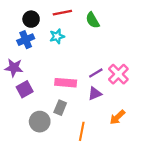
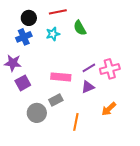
green semicircle: (93, 20) -> (80, 28), moved
pink cross: (118, 74) -> (110, 69), turned 30
gray rectangle: (60, 108) -> (56, 100), turned 40

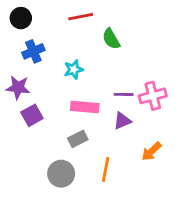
black circle: (29, 18) -> (21, 18), moved
cyan star: (53, 34) -> (74, 69), moved
purple line: (89, 68) -> (124, 94), turned 32
gray circle: (37, 113) -> (61, 174), moved

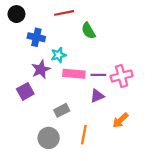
blue cross: (33, 51) -> (36, 37), moved, turned 35
purple star: (18, 88) -> (41, 69), moved, turned -30
pink rectangle: (85, 107) -> (74, 74), moved

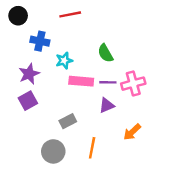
green semicircle: (88, 31) -> (105, 53), moved
purple star: (41, 69) -> (29, 74), moved

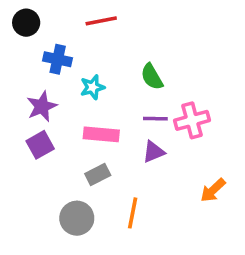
pink rectangle: (81, 81) -> (101, 134), moved
orange arrow: (132, 132) -> (213, 190), moved

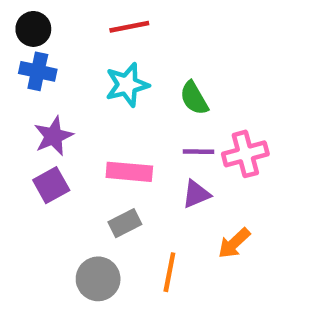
blue cross: (58, 59) -> (38, 71), moved
cyan star: (92, 87) -> (127, 85), moved, size x1.4
orange arrow: (213, 190) -> (234, 243), moved

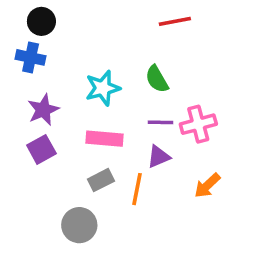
red line: (129, 27) -> (175, 21), moved
black circle: (33, 29) -> (41, 21), moved
cyan star: (127, 85) -> (103, 88), moved
orange arrow: (234, 243) -> (207, 185), moved
orange line: (169, 272) -> (137, 189), moved

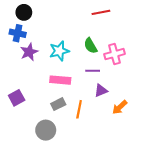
purple star: (43, 110) -> (29, 52), moved
pink cross: (198, 124) -> (114, 54), moved
purple square: (41, 149) -> (17, 98), moved
purple triangle: (159, 157) -> (101, 91), moved

